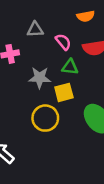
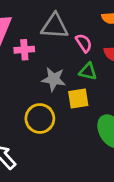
gray triangle: (35, 30) -> (55, 26), size x1.5
yellow circle: (45, 118) -> (40, 118), moved

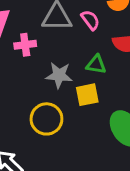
pink semicircle: (84, 43) -> (90, 20), moved

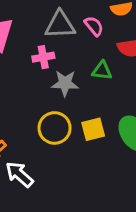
pink cross: (25, 45) -> (43, 57), moved
yellow square: (87, 95) -> (93, 129), moved

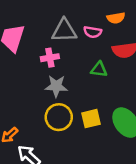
pink semicircle: (94, 26) -> (93, 32), turned 138
gray star: (65, 83) -> (56, 86), moved

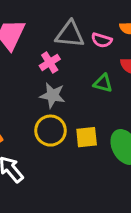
pink cross: (50, 58) -> (50, 62), turned -30

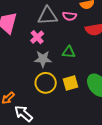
green triangle: (103, 83) -> (69, 52), moved

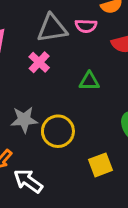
gray star: (43, 59) -> (24, 120), moved
yellow square: (71, 83) -> (100, 165), moved

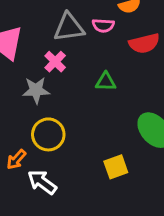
gray star: (24, 120) -> (36, 90), moved
yellow circle: (58, 131) -> (48, 134), moved

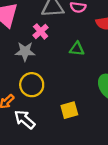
yellow square: (116, 167) -> (69, 110), moved

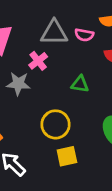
yellow circle: (32, 85) -> (56, 124), moved

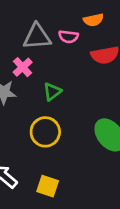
green triangle: (80, 84) -> (52, 92), moved, turned -42
yellow square: (67, 156) -> (48, 186), moved, turned 35

